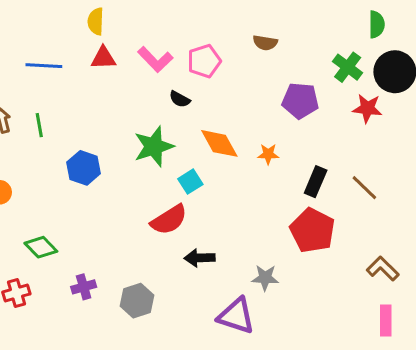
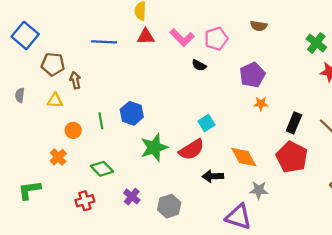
purple pentagon: (300, 101) -> (252, 75), moved, turned -30
green line: (39, 125) -> (101, 121), moved
orange diamond: (219, 143) -> (244, 157), moved
green star: (154, 146) -> (154, 147), moved
purple cross: (84, 287) -> (132, 197), turned -35

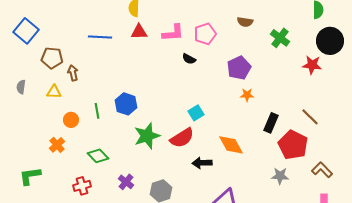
pink L-shape: (182, 38) -> (173, 33), turned -50
green cross: (316, 43) -> (280, 38), moved
black rectangle: (294, 123) -> (271, 123), moved
red pentagon: (292, 157) -> (293, 145), moved
gray star: (259, 190) -> (280, 176), moved

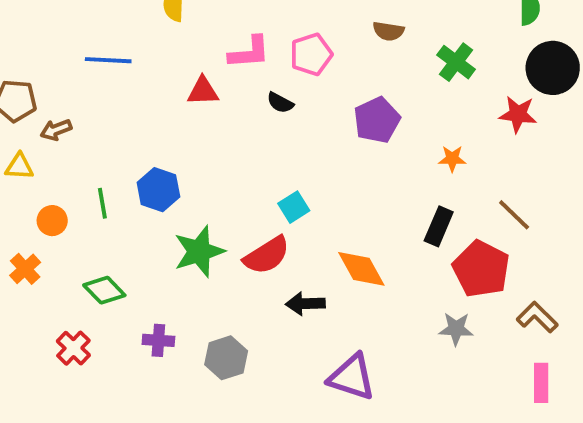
red triangle: (139, 32) -> (203, 91), moved
brown arrow: (73, 73) -> (56, 130), turned -98
orange star: (247, 95) -> (452, 159), moved
purple cross: (126, 182) -> (158, 340), turned -35
red cross: (82, 186) -> (73, 348), turned -30

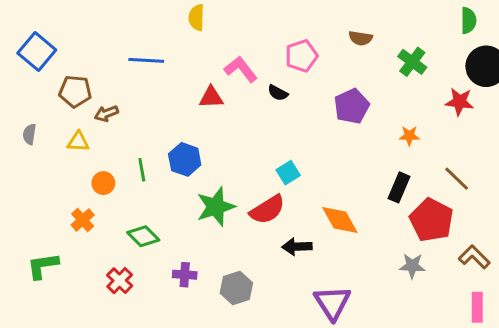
pink L-shape: (249, 52) -> (241, 69), moved, turned -124
red triangle: (203, 91) -> (211, 97), moved
purple triangle: (352, 377) -> (332, 303), turned 39

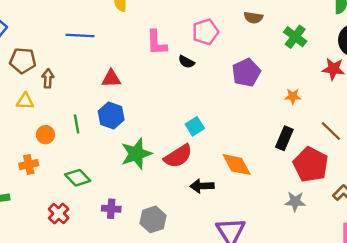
pink L-shape: (241, 69) -> (157, 43), turned -144
red triangle: (211, 97) -> (111, 79), moved
brown arrow: (106, 114) -> (48, 79), turned 114
orange cross: (83, 220) -> (29, 165), turned 30

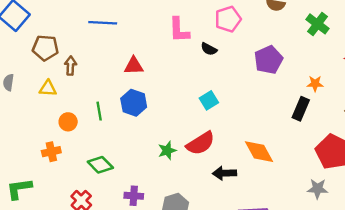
cyan square: (195, 126) -> (209, 100), moved
black rectangle: (284, 138) -> (301, 109), moved
green star: (136, 154) -> (167, 150), moved, size x0.6

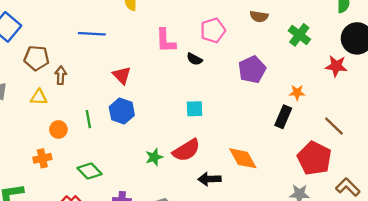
red triangle: (134, 66) -> (122, 75), turned 48
cyan square: (209, 100) -> (194, 109), turned 30

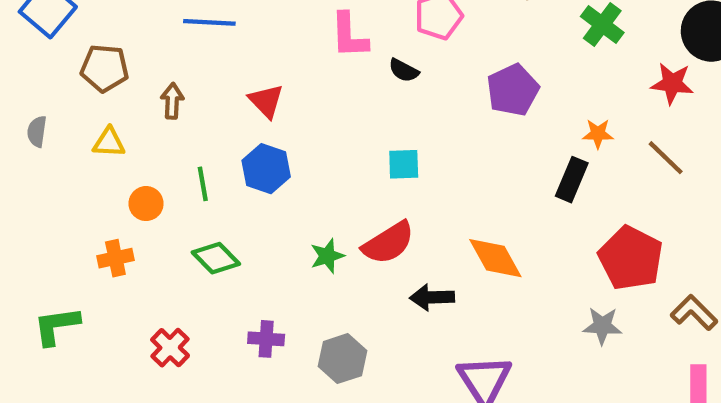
brown arrow: (61, 75) -> (172, 101), moved
brown line: (334, 126) -> (666, 158), moved
green diamond: (90, 171) -> (216, 258), moved

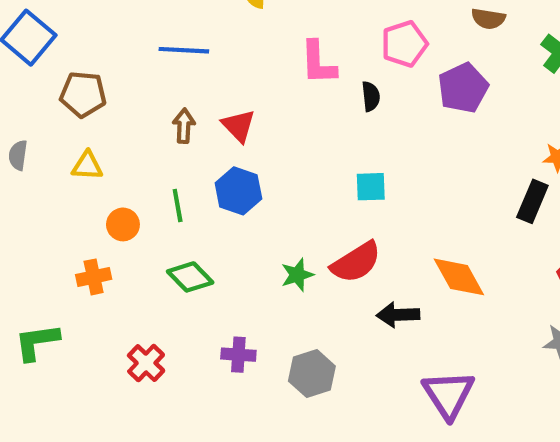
black semicircle: (404, 70) -> (371, 96), turned -124
purple pentagon: (513, 90) -> (463, 88), moved
brown arrow: (172, 101) -> (184, 126), moved

